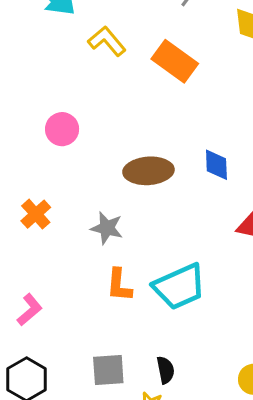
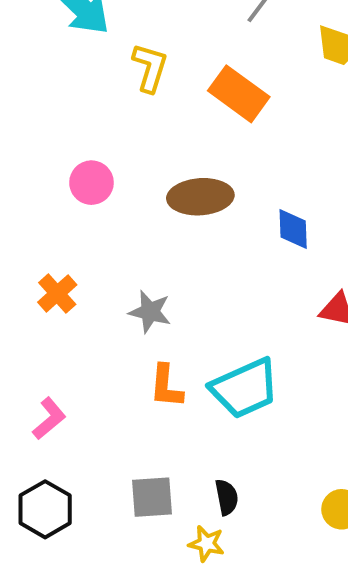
yellow L-shape: (107, 41) -> (150, 68), turned 57
brown ellipse: (148, 171) -> (200, 197), moved

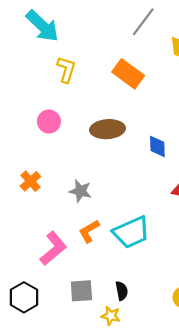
yellow L-shape: (150, 68) -> (66, 69), moved
orange L-shape: (166, 386) -> (89, 231), turned 55
pink L-shape: (49, 419) -> (53, 248), moved, size x1.5

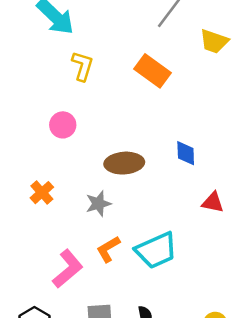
brown ellipse: (108, 129) -> (124, 163), moved
gray star: (80, 191) -> (98, 204), turned -30

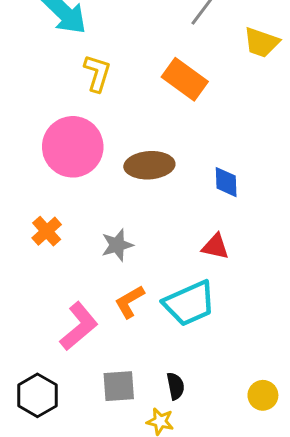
pink circle: (63, 125) -> (73, 147), size x1.8
brown ellipse: (124, 163) -> (149, 165), moved
red triangle: (213, 202) -> (215, 247), moved

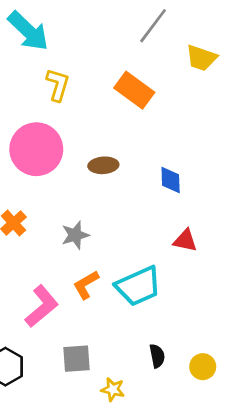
brown ellipse: (149, 165) -> (103, 165), size x0.7
red triangle: (215, 247) -> (185, 240), moved
black semicircle: (175, 386) -> (157, 356), moved

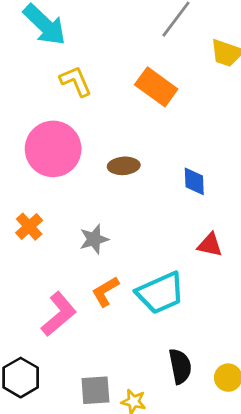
yellow L-shape: (58, 85) -> (76, 81), turned -40
black semicircle: (157, 356) -> (180, 366), size x1.4
gray square: (77, 359) -> (95, 390), moved

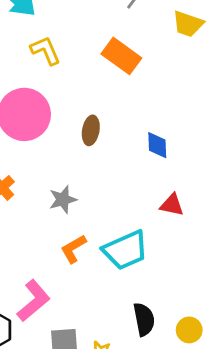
brown ellipse: (124, 166) -> (91, 130), turned -76
pink L-shape: (59, 314) -> (34, 301), moved

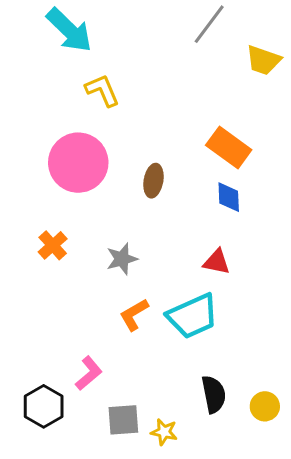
orange rectangle: (121, 56) -> (229, 148), moved
red triangle: (172, 205) -> (217, 262), moved
pink L-shape: (34, 301) -> (89, 373), size x0.7

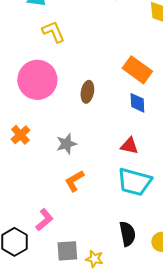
cyan trapezoid: (193, 316) -> (134, 182), moved, turned 39

